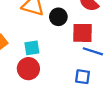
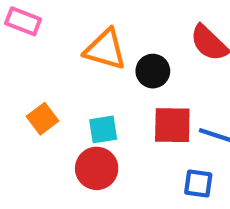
red square: (83, 33) -> (172, 125), moved

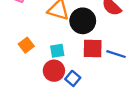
black circle: (153, 71) -> (83, 21), size x1.5
blue square: (198, 184) -> (73, 78), moved, turned 32

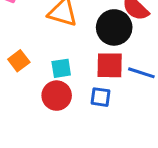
black circle: (83, 21) -> (114, 27), moved
blue square: (73, 78) -> (101, 97), moved, turned -32

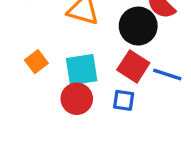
red square: (110, 65) -> (133, 66), turned 32
cyan square: (61, 68) -> (82, 70), size x1.5

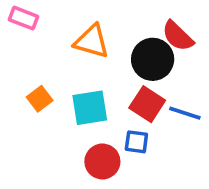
red circle: (77, 99) -> (102, 161), moved

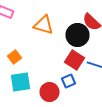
cyan square: (90, 108) -> (20, 82), moved
blue square: (136, 142) -> (68, 81), turned -32

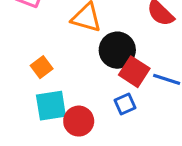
black circle: (78, 35) -> (117, 50), moved
red circle: (50, 92) -> (79, 121), moved

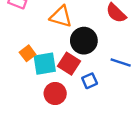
red square: (134, 72) -> (69, 64), moved
cyan square: (51, 106) -> (45, 64), moved

